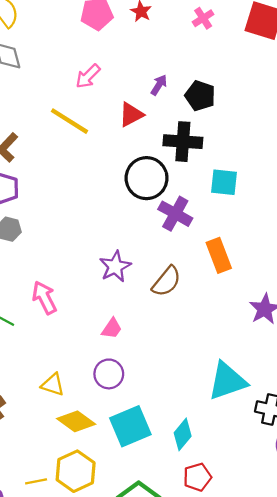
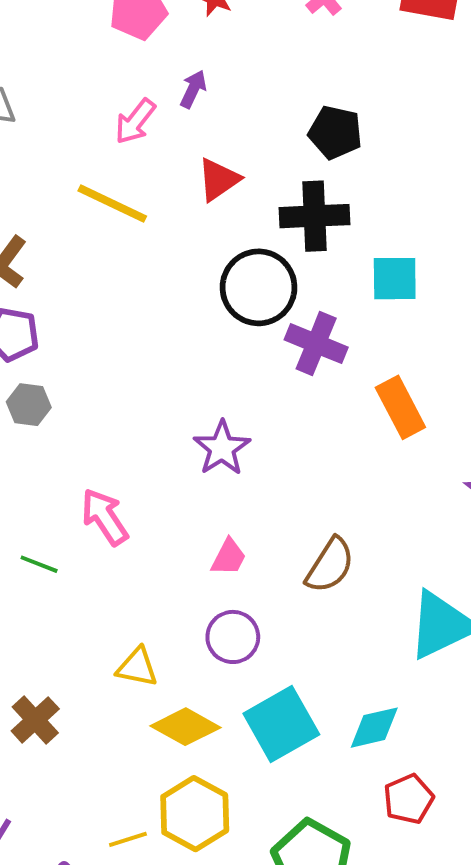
purple arrow: (159, 85) -> (193, 89), moved
brown semicircle: (167, 281) -> (330, 565), moved
cyan diamond: (183, 434) -> (374, 728), turned 44

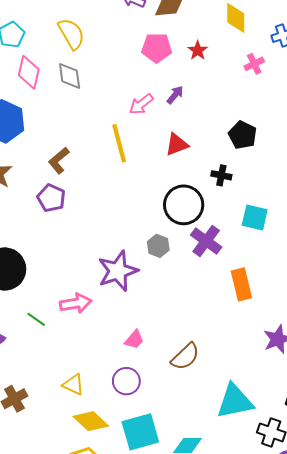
yellow line: (112, 203) -> (119, 143), turned 36
black cross: (315, 216) -> (221, 175), size x0.6
gray hexagon: (29, 405) -> (158, 246), moved
purple star: (222, 448) -> (118, 271), moved, size x1.4
pink arrow: (105, 517) -> (76, 303), turned 100

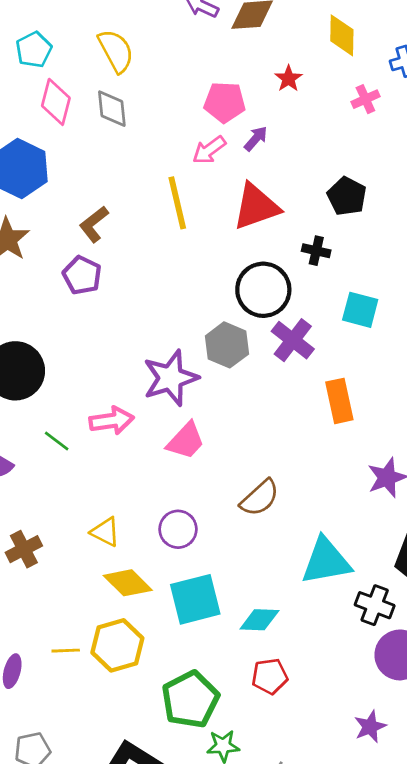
pink pentagon: (157, 48) -> (225, 102), moved
red triangle: (177, 144) -> (256, 207), size x1.5
gray hexagon: (158, 246) -> (227, 345), size x1.4
pink trapezoid: (134, 340) -> (186, 441), moved, size x1.4

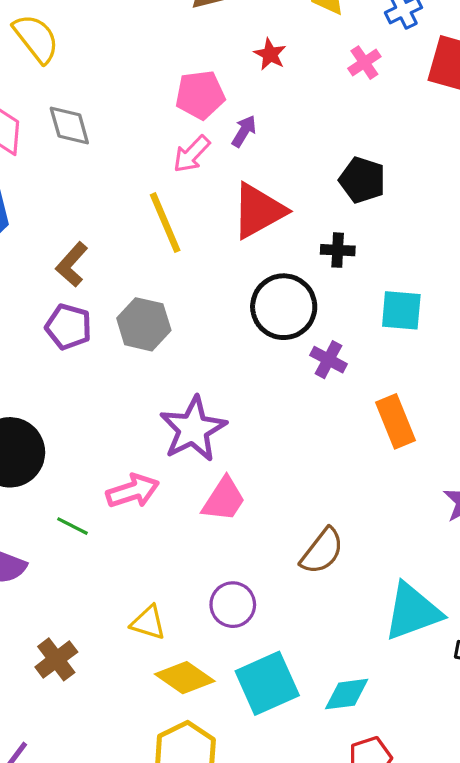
yellow semicircle: (116, 51) -> (36, 38), moved
purple cross: (293, 340) -> (328, 360), size x0.7
gray hexagon: (227, 345) -> (144, 324), moved

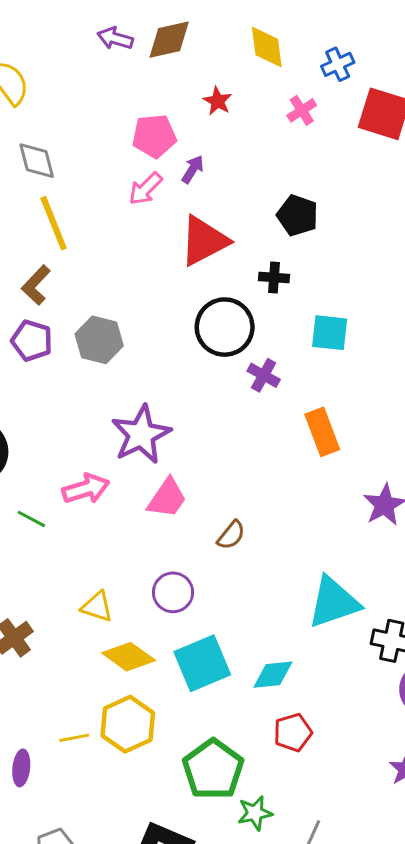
yellow line: (165, 223) -> (54, 223), moved
brown semicircle: (322, 551) -> (231, 535), moved, size x0.7

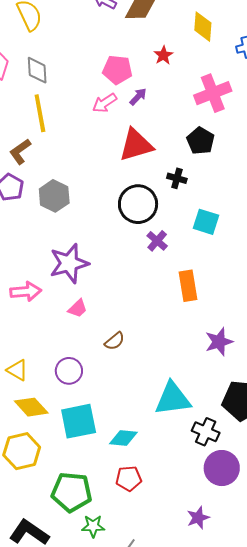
pink cross: (302, 110) -> (213, 93), moved, size x1.8
pink trapezoid: (167, 498) -> (78, 308), size x0.7
green pentagon: (213, 769) -> (72, 492), turned 30

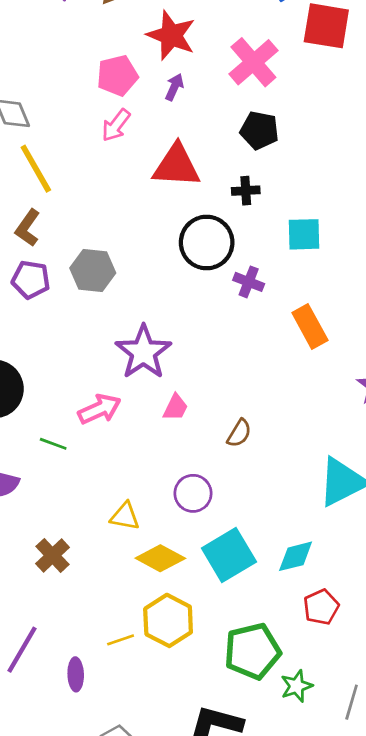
red star: (163, 55) -> (171, 35), size x1.8
purple arrow: (138, 97) -> (174, 87), moved
red triangle: (136, 145) -> (177, 166), turned 39

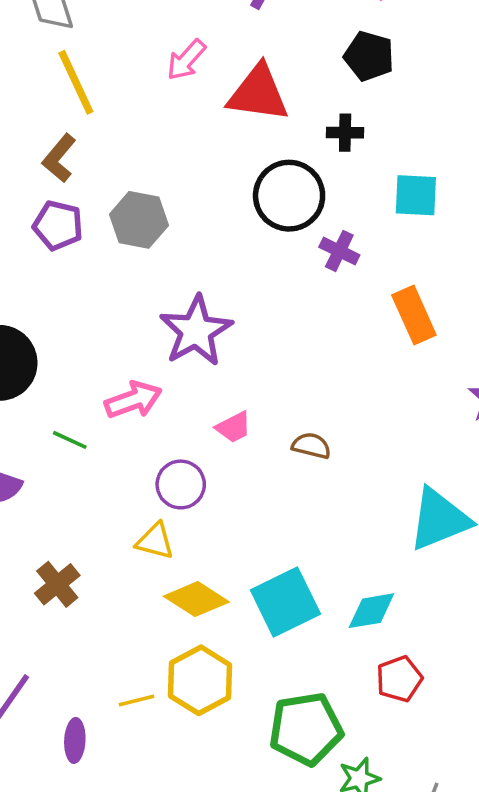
pink arrow: (116, 125) -> (186, 60), moved
pink trapezoid: (175, 407) -> (234, 427), moved, turned 32
brown semicircle: (239, 433) -> (311, 446), turned -112
purple circle: (193, 493) -> (181, 484), moved

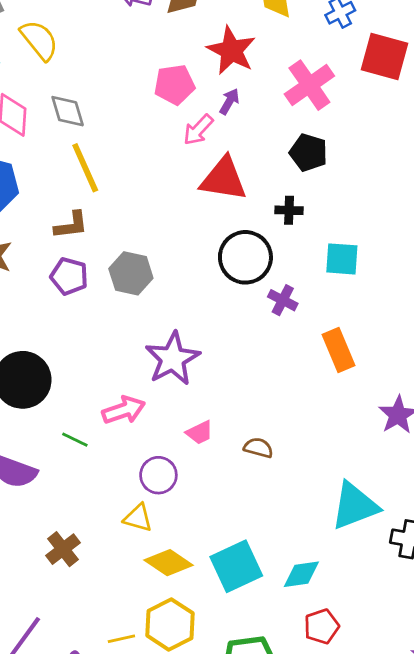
pink arrow: (186, 60) -> (198, 130), moved
brown L-shape: (59, 158) -> (71, 225), turned -138

